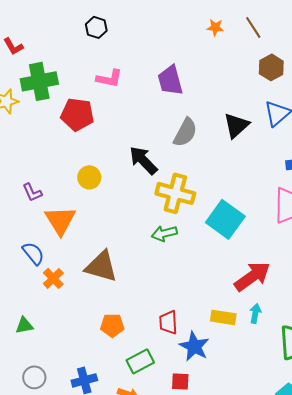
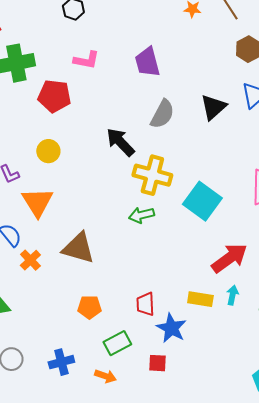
yellow circle: (89, 177) -> (48, 151), moved

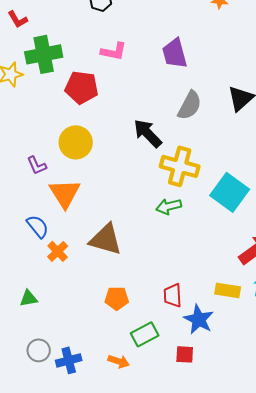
yellow circle: (48, 151) -> (76, 142), size x1.4
blue cross: (61, 362) -> (69, 360), moved
orange arrow: (105, 376) -> (119, 361), moved

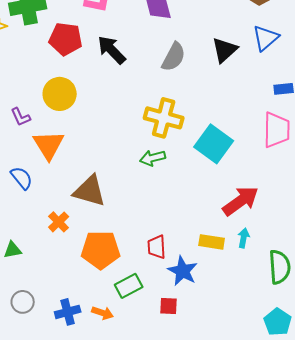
black arrow: (148, 133) -> (112, 50), moved
orange cross: (58, 251) -> (59, 222), moved
orange pentagon: (117, 298) -> (101, 250), size x1.6
blue cross: (69, 360) -> (68, 312), moved

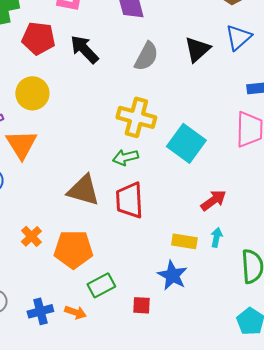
brown triangle: (90, 191) -> (83, 190), moved
red arrow: (241, 201) -> (213, 200), size x0.7
orange cross: (59, 222) -> (31, 236), moved
red trapezoid: (157, 247) -> (129, 200), moved, size x1.5
blue star: (183, 271) -> (172, 275), moved

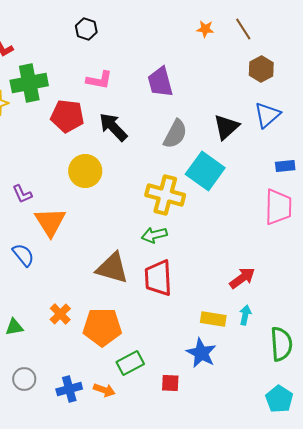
yellow circle: (32, 93) -> (85, 171), moved
cyan square: (186, 143) -> (205, 171), moved

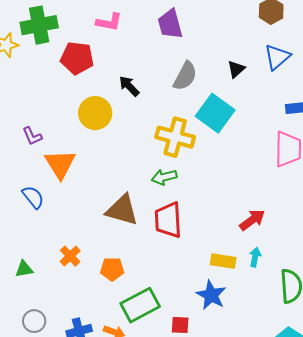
black arrow: (113, 127) -> (129, 86), moved, size x0.7
black triangle: (226, 127) -> (236, 69), size x0.7
orange pentagon: (102, 327) -> (112, 269), size x0.6
green rectangle: (130, 363) -> (140, 305), size x1.4

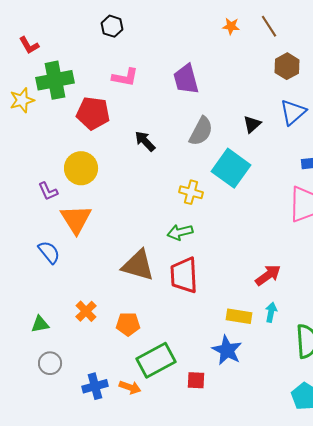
yellow circle: (95, 113) -> (81, 168), moved
yellow cross: (175, 137) -> (191, 192), size x0.6
gray circle: (34, 321) -> (50, 363), moved

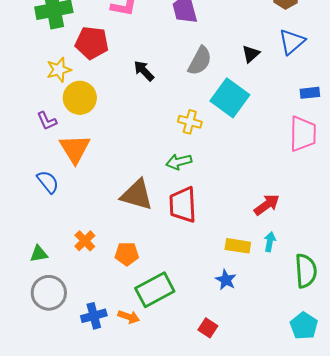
yellow star: (22, 100) -> (59, 70), moved
blue star: (227, 350) -> (226, 280), size x0.7
gray circle: (50, 363) -> (49, 293), size x1.5
red square: (196, 380) -> (208, 328), moved, turned 30

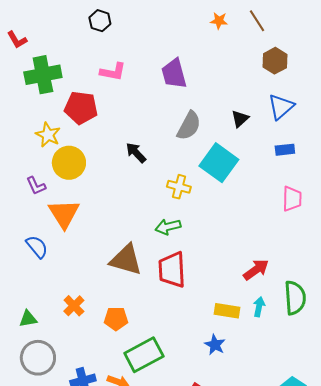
yellow star: (59, 70) -> (48, 135), turned -30
black arrow: (144, 71) -> (136, 153), moved
blue rectangle: (310, 93) -> (285, 150), moved
pink trapezoid: (303, 134) -> (292, 199), size x0.7
green semicircle: (306, 271) -> (295, 298), moved

